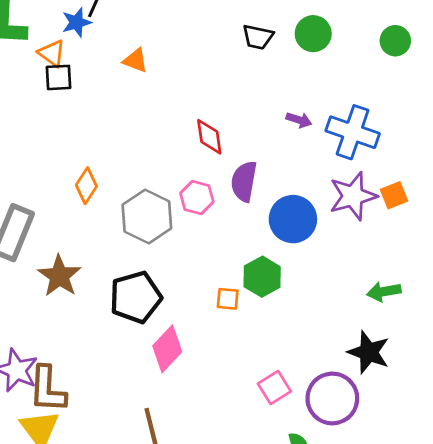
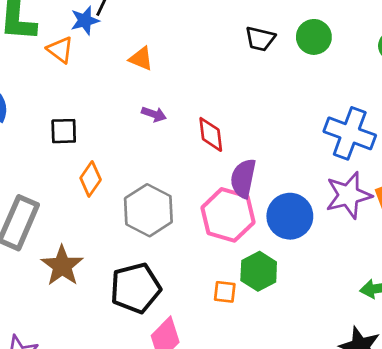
black square: (59, 77) -> (64, 131), moved
purple arrow: (299, 120) -> (154, 114), moved
pink hexagon: (197, 198) -> (228, 215), moved, size x1.6

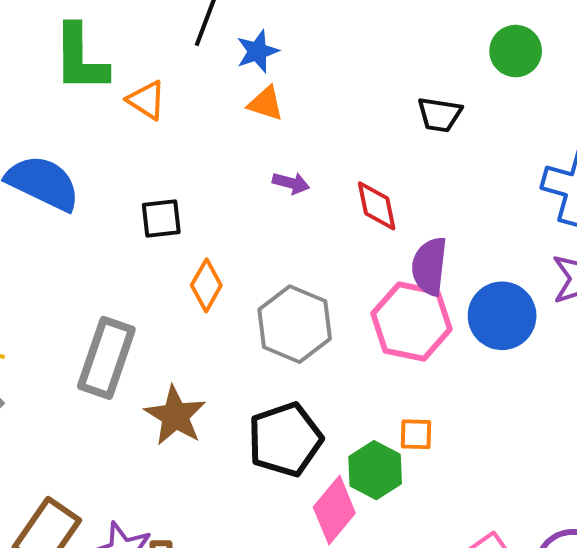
blue star: (85, 20) -> (257, 51), moved
black trapezoid: (260, 39) -> (440, 115), moved
green hexagon: (259, 271) -> (375, 470), moved

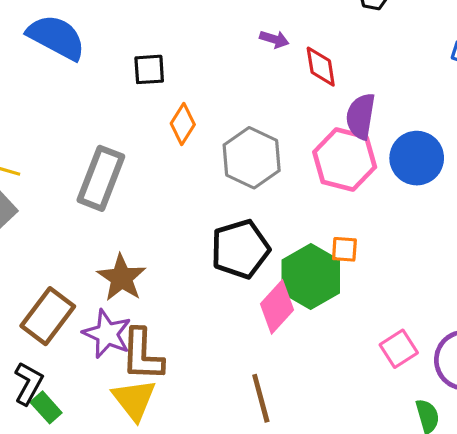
purple arrow: (291, 183) -> (274, 39), moved
brown star: (175, 416) -> (122, 278), moved
green hexagon: (375, 470) -> (311, 276), size x1.4

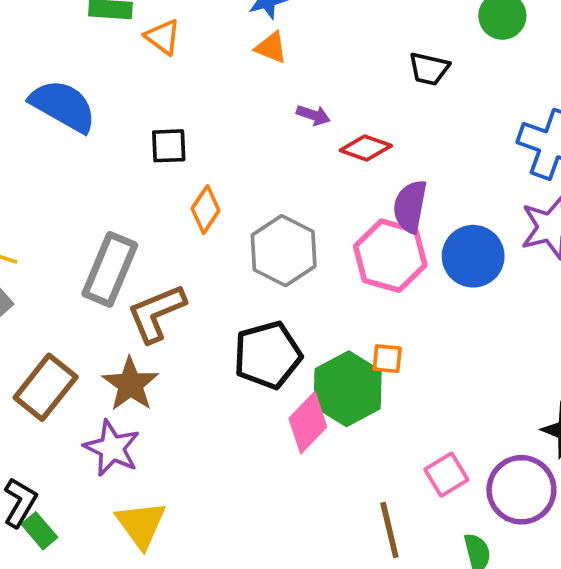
red diamond: (321, 67) -> (366, 148), turned -63
brown rectangle: (48, 316) -> (46, 387), moved
brown L-shape: (142, 355) -> (156, 313), moved, turned 64
brown line: (261, 398) -> (389, 530), moved

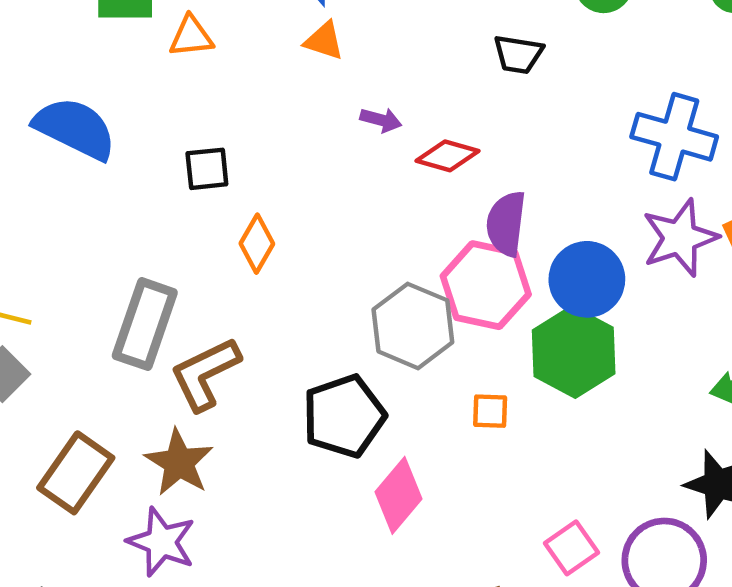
orange triangle: (163, 37) -> (191, 36), turned -39
gray hexagon: (284, 251) -> (413, 326), moved
green hexagon: (348, 389) -> (574, 352), moved

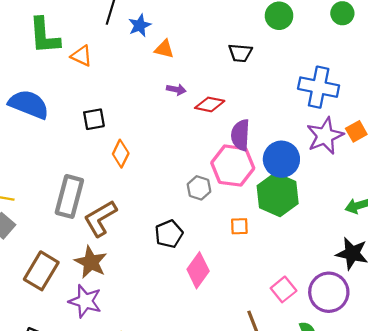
orange triangle: (191, 36) -> (82, 56), turned 35
orange triangle: (324, 41) -> (164, 49), moved
gray hexagon: (413, 326) -> (199, 188), size x0.6
black pentagon: (344, 416) -> (169, 234), size x0.7

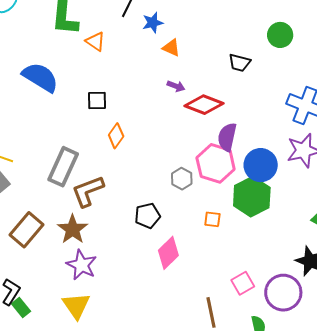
red diamond: (210, 104) -> (204, 105), size x1.4
purple star: (85, 301) -> (82, 265), moved

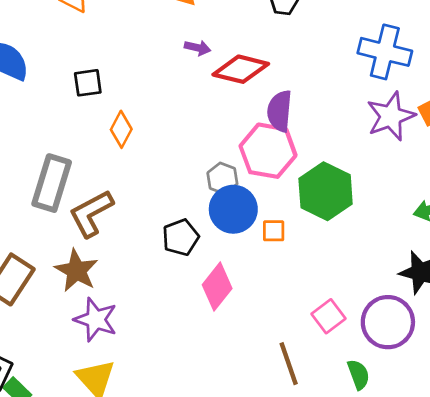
blue circle: (261, 165) -> (233, 209), moved

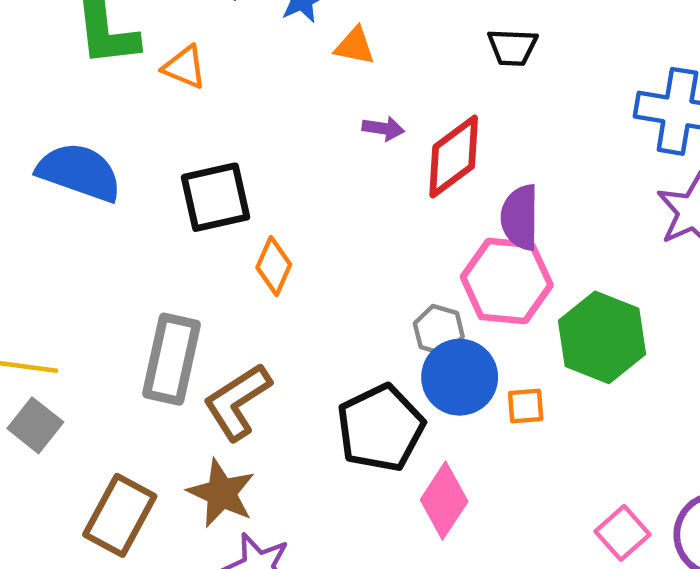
red diamond: (241, 69) -> (454, 157), turned -46
black square: (88, 83) -> (215, 197), size x1.5
black pentagon: (181, 237) -> (381, 428), size x1.5

